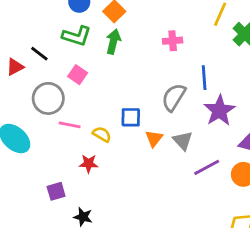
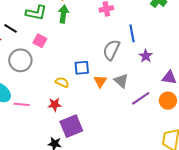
purple star: (219, 111) -> (146, 56), size x0.6
pink line: (70, 125) -> (22, 104), moved
purple square: (56, 191) -> (71, 126), moved, size x1.6

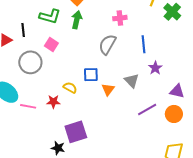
black line: (11, 28) -> (23, 30), turned 48
gray semicircle: (111, 50) -> (107, 44), moved
gray triangle: (121, 81) -> (132, 81), moved
red star: (55, 105) -> (53, 102), moved

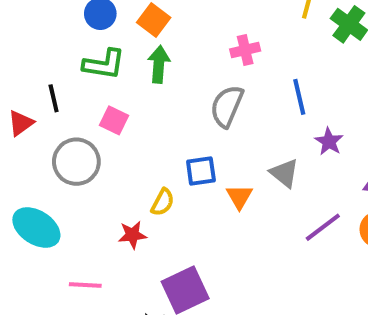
yellow semicircle: (70, 88) -> (163, 202), turned 96
pink line: (28, 106) -> (85, 285), moved

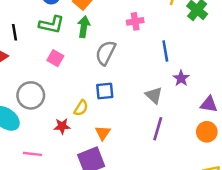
black line: (54, 98) -> (15, 32), moved
gray semicircle: (227, 106) -> (106, 53), moved
gray circle: (76, 162) -> (31, 95), moved
orange triangle: (239, 197) -> (103, 133), moved
purple line: (323, 227) -> (158, 129), moved, turned -40

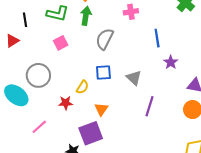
pink square: (55, 58) -> (61, 43), turned 32
gray triangle: (154, 95) -> (134, 78), moved
pink line: (33, 154) -> (39, 127), turned -49

